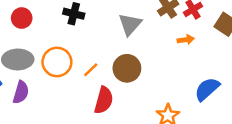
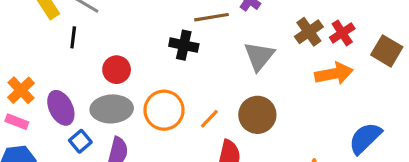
red circle: (22, 18) -> (117, 70), moved
orange arrow: (186, 40) -> (334, 74), size x1.6

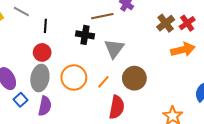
black line: (73, 37) -> (45, 26), moved
gray triangle: (259, 56) -> (114, 49), moved
gray ellipse: (112, 109) -> (40, 78), turned -75

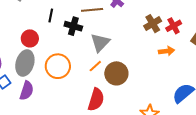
black line: (45, 26) -> (51, 15), moved
orange arrow: (183, 50) -> (167, 51), size x0.7
orange line: (103, 82) -> (95, 66), moved

